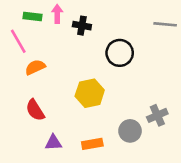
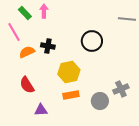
green rectangle: (33, 16) -> (25, 13), turned 40
black cross: (82, 26) -> (48, 46), moved
orange rectangle: (92, 144) -> (71, 95), moved

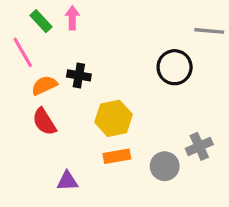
black circle: (92, 41) -> (175, 67), moved
red semicircle: (27, 85) -> (44, 122), moved

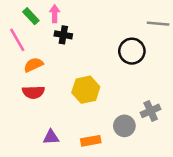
black cross: (79, 75) -> (63, 35), moved
red semicircle: (44, 122) -> (33, 92), turned -60
orange rectangle: (117, 156) -> (91, 141), moved

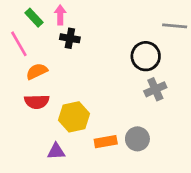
yellow hexagon: (86, 90) -> (74, 117), moved
gray cross: (151, 111) -> (155, 89), moved
orange rectangle: (91, 141) -> (106, 142), moved

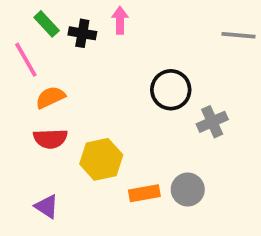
pink arrow: (60, 15) -> (120, 20), moved
black cross: (70, 38) -> (82, 33), moved
black circle: (146, 56) -> (171, 90), moved
purple triangle: (56, 151) -> (47, 206), moved, turned 36

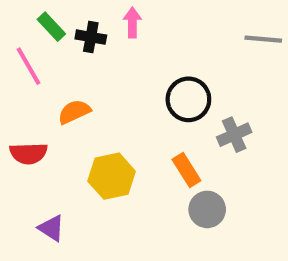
orange semicircle: (50, 97) -> (74, 112), moved
red semicircle: (50, 139) -> (29, 153), moved
orange rectangle: (144, 193) -> (186, 170), moved, turned 68

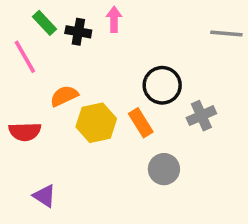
orange rectangle: (186, 170) -> (141, 123), moved
yellow hexagon: (112, 176) -> (96, 123), moved
gray circle: (207, 209) -> (164, 169), moved

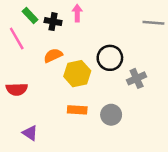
orange semicircle: (64, 96) -> (53, 55), moved
yellow hexagon: (96, 123) -> (77, 74), moved
orange rectangle: (141, 123) -> (77, 110), moved, turned -54

